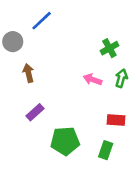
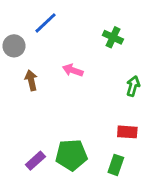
green cross: (109, 48) -> (113, 37), moved, turned -36
pink arrow: (92, 80) -> (73, 70), moved
purple rectangle: (35, 112) -> (35, 161), moved

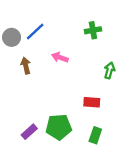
blue line: (46, 23) -> (35, 31), moved
green cross: (113, 37) -> (93, 30), turned -35
red rectangle: (127, 132) -> (92, 102), moved

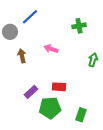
blue line: (35, 31) -> (30, 17), moved
red rectangle: (92, 102) -> (59, 87), moved
purple rectangle: (29, 132) -> (31, 92), moved

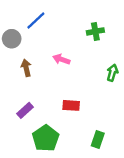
purple rectangle: (31, 92) -> (25, 110), moved
green pentagon: (50, 108) -> (46, 138), moved, turned -30

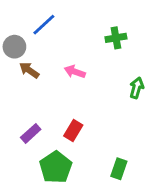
brown arrow: (26, 68) -> (29, 70), moved, turned -42
red rectangle: (71, 105) -> (73, 131), moved, turned -63

